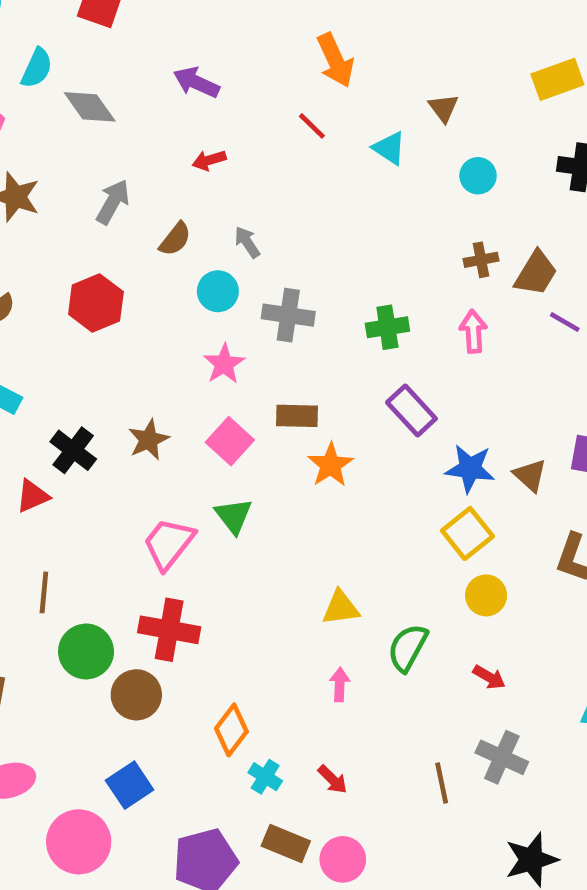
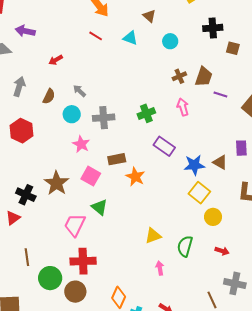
purple arrow: (196, 82) -> (25, 31), moved
brown star: (149, 440) -> (56, 183), size x1.4

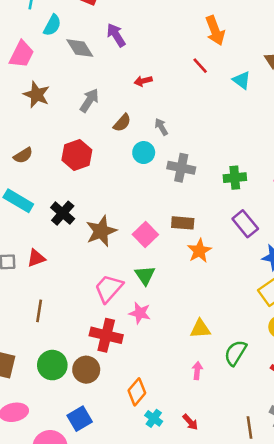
purple arrow: (25, 31) -> (116, 35), turned 30
pink star: (81, 144) -> (140, 313), moved, turned -30
black cross: (26, 195) -> (63, 213), moved
green circle: (50, 278) -> (52, 365), moved

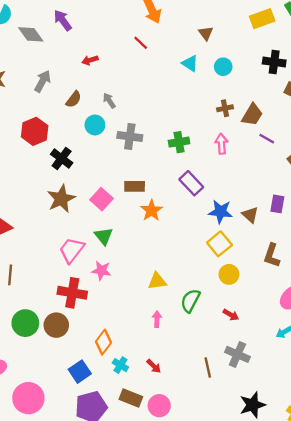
cyan triangle: (242, 80) -> (190, 63), moved
black cross: (63, 213) -> (62, 158), moved
blue square: (80, 419) -> (80, 372), moved

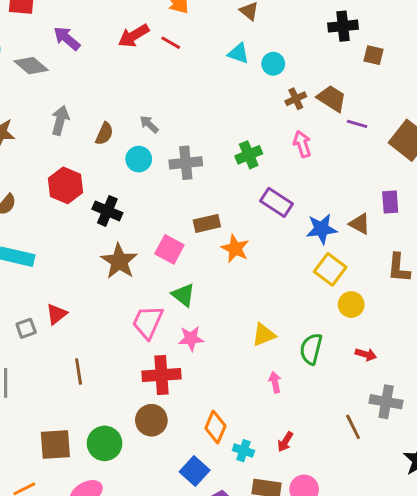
red arrow: (90, 60) -> (134, 36), moved, size x1.5
cyan circle: (223, 67) -> (273, 64), moved
brown trapezoid: (252, 115) -> (332, 98), turned -75
green circle: (25, 323) -> (105, 443), moved
red arrow: (154, 366) -> (285, 442), turned 91

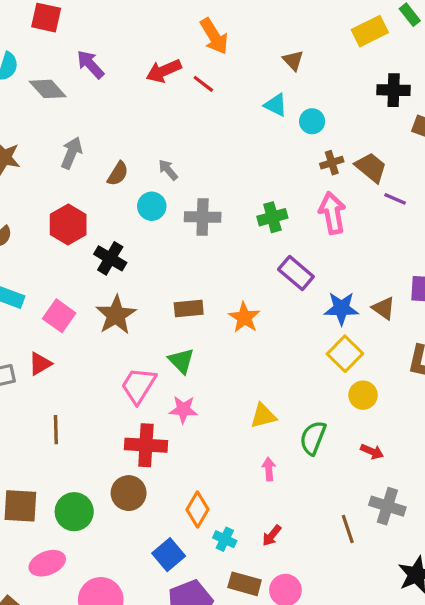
pink arrow: (302, 144) -> (332, 213), size x1.4
brown rectangle: (207, 223) -> (189, 309), moved
pink square: (169, 249) -> (59, 316), moved

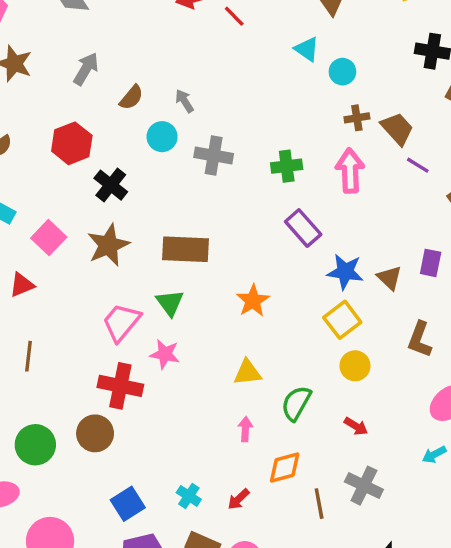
brown rectangle: (189, 309) -> (185, 249), size x1.5
orange star: (244, 317) -> (253, 301), moved
orange diamond: (197, 510) -> (285, 467), moved, turned 36

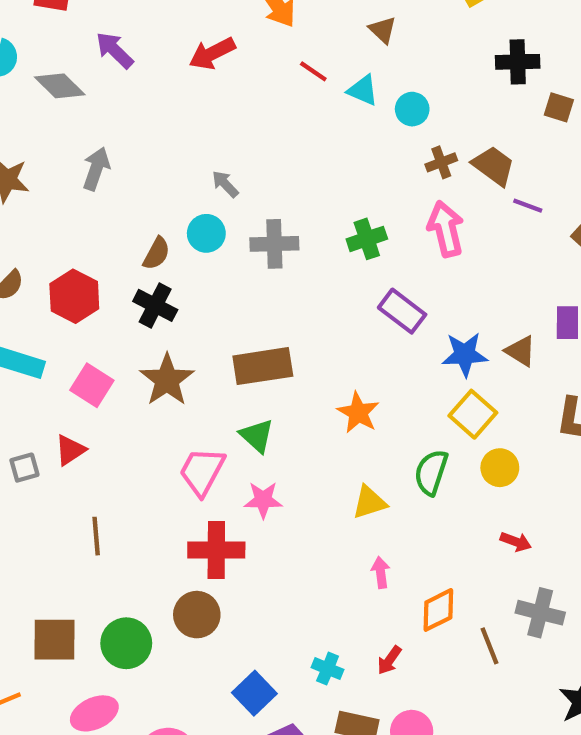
red line: (234, 16) -> (313, 71), moved
brown semicircle: (131, 97) -> (156, 253), moved
red hexagon: (72, 143) -> (74, 296), moved
green semicircle: (296, 403) -> (431, 472), moved

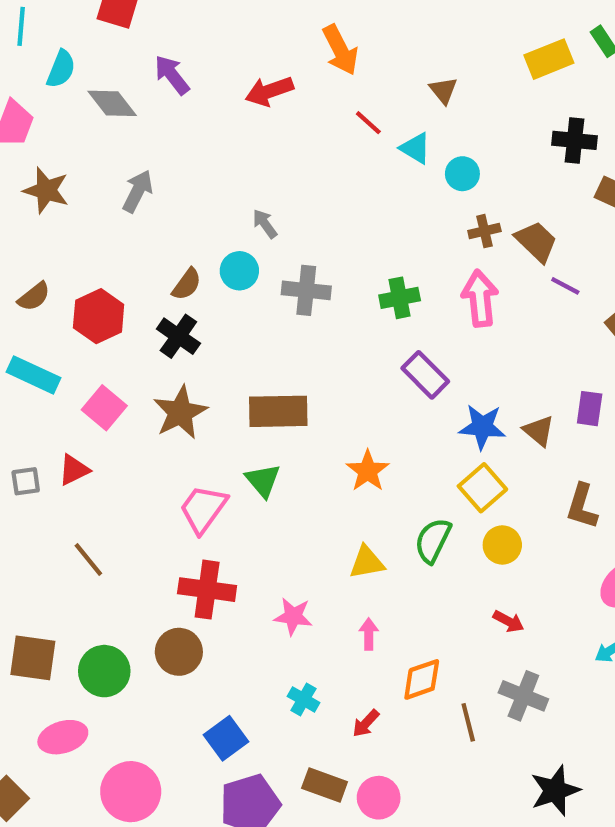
pink star: (263, 500) -> (293, 616), moved
brown line: (96, 536) -> (88, 560), turned -42
cyan cross: (328, 669) -> (303, 699), moved

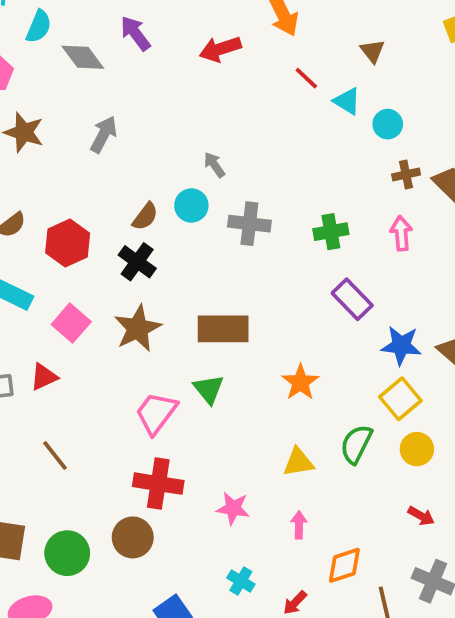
pink arrow: (480, 298) -> (401, 233), size x0.7

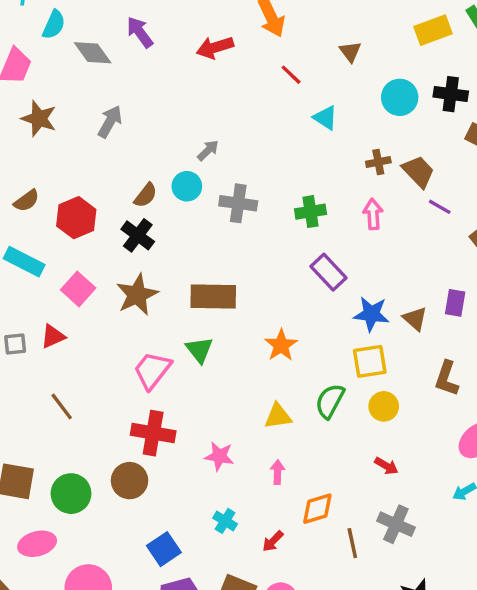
cyan triangle: (347, 101) -> (325, 118), moved
cyan circle: (388, 124) -> (400, 97), moved, size x1.4
gray arrow: (214, 165) -> (208, 150), turned 80
yellow square: (400, 399) -> (370, 361), turned 30

